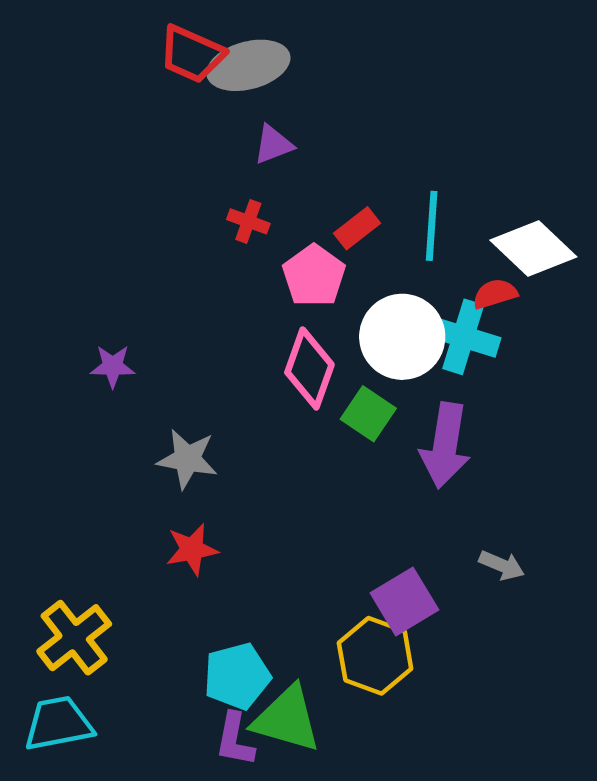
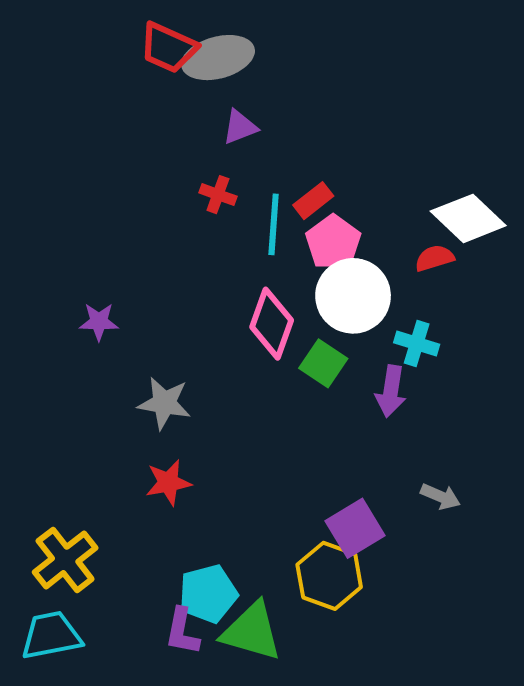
cyan line: (432, 226) -> (274, 224), moved
pink pentagon: (314, 276) -> (333, 242), moved
cyan cross: (463, 337) -> (417, 344), moved, size x0.7
purple arrow: (445, 445) -> (391, 391), size x0.7
purple L-shape: (235, 739) -> (182, 631), moved

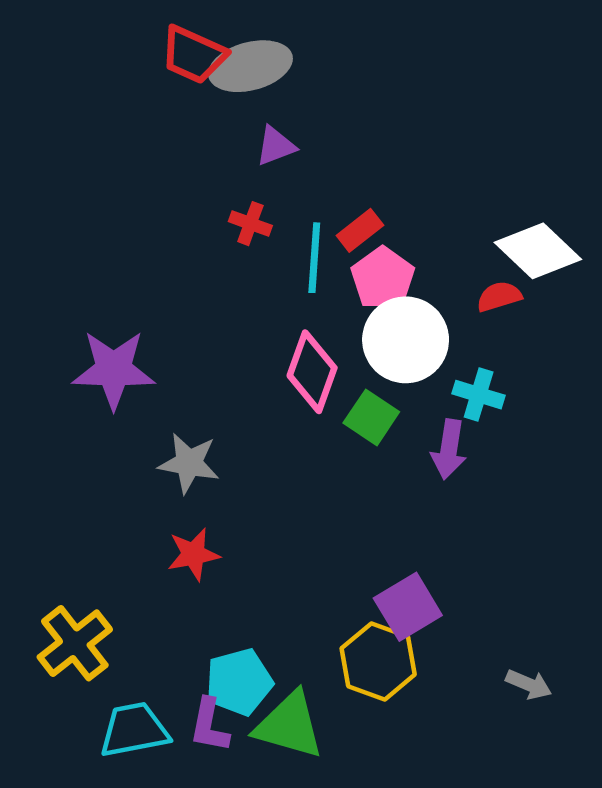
purple star: (99, 322) -> (114, 370), size x1.8
gray arrow: (440, 496) -> (529, 684), moved
cyan trapezoid: (51, 635) -> (134, 730), moved

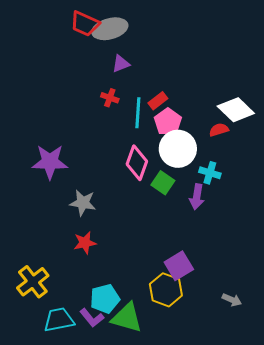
purple L-shape: (209, 725) -> (92, 318), turned -50

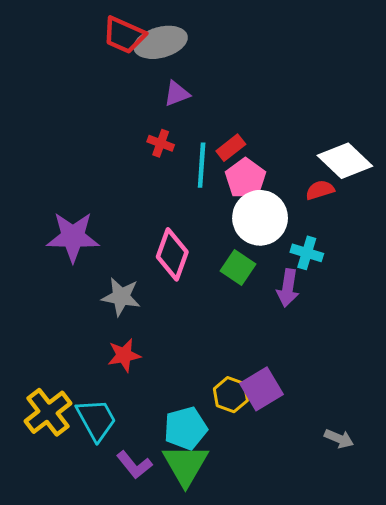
pink diamond: (137, 163) -> (172, 254), moved
yellow hexagon: (166, 290) -> (231, 395), moved, size x0.7
cyan pentagon: (105, 299) -> (185, 428), moved
green triangle: (127, 318) -> (185, 465), turned 44
cyan trapezoid: (59, 320) -> (96, 420), moved, turned 72

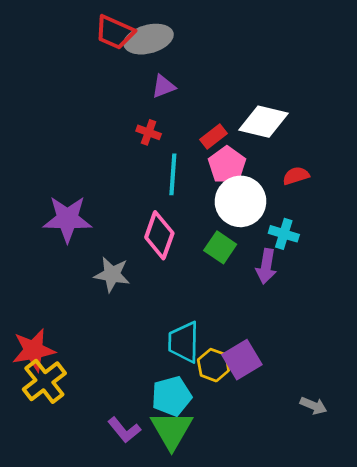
white diamond: (345, 161) -> (263, 122), moved, turned -30
cyan line: (202, 165) -> (173, 174), moved
red star: (124, 355) -> (34, 350), moved, size x1.4
cyan trapezoid: (96, 420) -> (184, 342), moved, turned -150

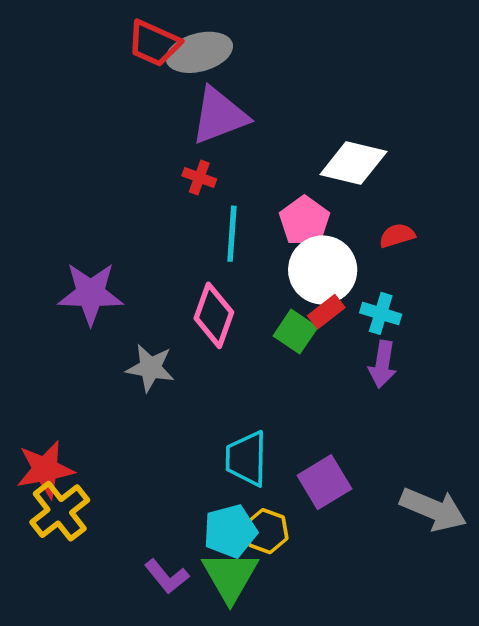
purple triangle: (163, 86) -> (219, 116), size x1.8
red rectangle: (213, 136) -> (326, 312), moved
purple arrow: (266, 266) -> (382, 364), moved
yellow hexagon: (213, 365) -> (266, 531), moved
gray arrow: (314, 406) -> (433, 509), moved, size x1.8

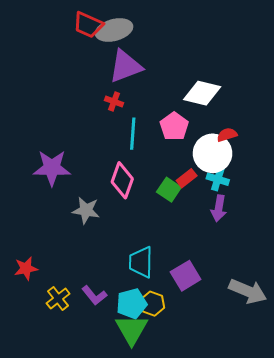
white circle: (323, 270) -> (213, 153), moved
red star: (45, 469) -> (26, 268), size x0.7
yellow cross: (60, 511) -> (58, 298), moved, size x0.7
purple L-shape: (167, 576) -> (94, 295), moved

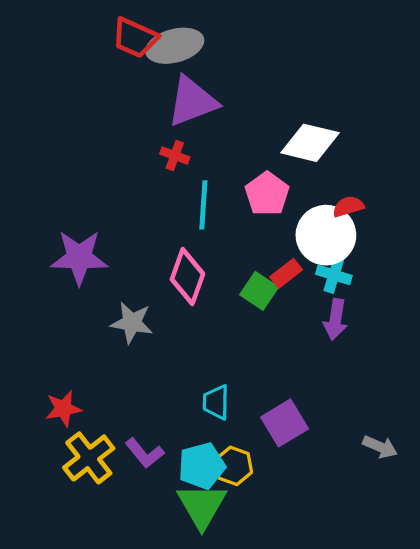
cyan trapezoid: (141, 262) -> (216, 402), size x0.7
red star: (26, 268) -> (63, 409), moved
gray arrow: (248, 291) -> (380, 447), size x0.6
yellow cross: (58, 298) -> (89, 458), size x1.4

